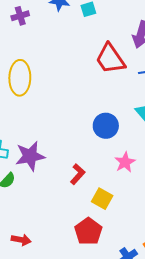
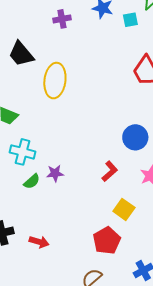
purple star: (30, 156) -> (55, 173), moved, size x0.6
red L-shape: (78, 174) -> (110, 171), moved

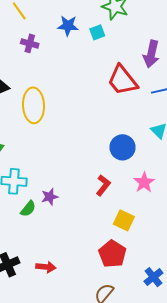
purple cross: (62, 19) -> (30, 43), turned 36

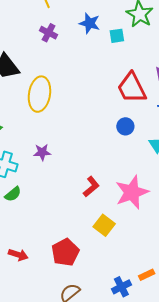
blue circle: (123, 147) -> (125, 126), moved, size x0.7
pink star: (144, 182) -> (132, 192), size x1.6
purple star: (50, 197) -> (42, 152), moved
red pentagon: (112, 254) -> (65, 252), moved

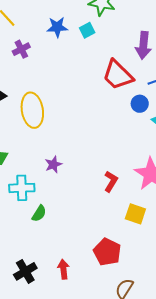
purple cross: (49, 33) -> (21, 49), turned -36
blue circle: (125, 126) -> (140, 104), moved
red arrow: (18, 255) -> (63, 269), turned -96

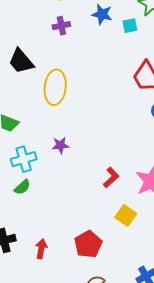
cyan cross: (22, 188) -> (24, 159), turned -30
green semicircle: (39, 213) -> (22, 187), moved

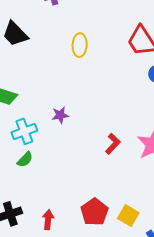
yellow ellipse: (55, 87) -> (80, 45), moved, size x0.7
yellow square: (126, 215) -> (128, 216), moved

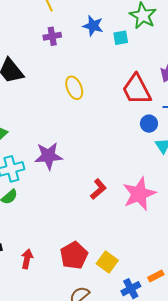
yellow ellipse: (80, 45) -> (74, 88), turned -30
purple star: (60, 115) -> (48, 156), size x1.6

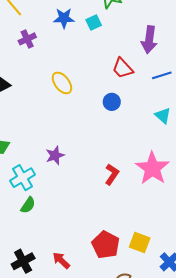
red trapezoid: (137, 89) -> (123, 68), size x0.7
blue circle: (149, 124) -> (112, 102), moved
purple star: (48, 156) -> (55, 155), size x0.7
red arrow: (27, 259) -> (61, 260), turned -42

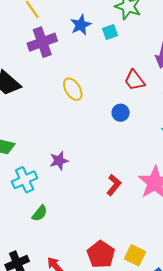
blue star: (64, 18) -> (81, 25), turned -30
purple cross: (27, 39) -> (42, 42), size x1.6
green semicircle: (28, 205) -> (40, 213), moved

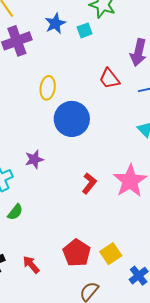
yellow ellipse: (73, 89) -> (48, 88), turned 40
blue circle: (121, 113) -> (72, 119), moved, size x2.0
yellow square: (135, 255) -> (111, 254), turned 30

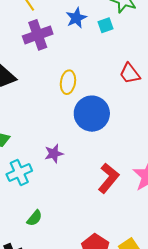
red L-shape: (89, 183) -> (108, 178), size x1.4
green semicircle: (15, 212) -> (35, 218), moved

